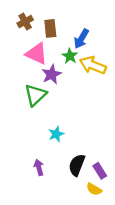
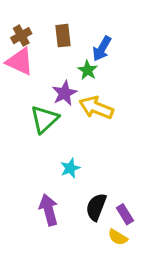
brown cross: (25, 22) -> (21, 36), moved
pink triangle: (37, 54) -> (20, 62), moved
yellow arrow: (93, 65) -> (96, 108), moved
purple arrow: (39, 167) -> (49, 210), size x1.5

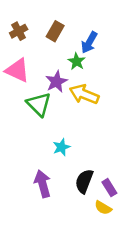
brown rectangle: (63, 36) -> (55, 31), turned 36
pink triangle: (20, 62) -> (17, 70), moved
green triangle: (44, 119) -> (39, 104), turned -32

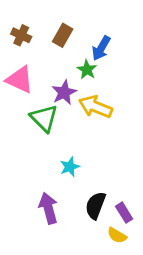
brown cross: (19, 31) -> (21, 35), turned -36

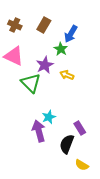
yellow arrow: (95, 107) -> (67, 75), size x0.6
purple arrow: (48, 208) -> (39, 131), moved
purple rectangle: (124, 213) -> (80, 128), moved

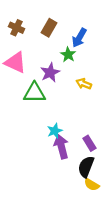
yellow arrow: (67, 75) -> (84, 84), moved
green triangle: (31, 83) -> (34, 93), turned -45
purple arrow: (39, 131) -> (61, 147), moved
black semicircle: (67, 144) -> (86, 167), moved

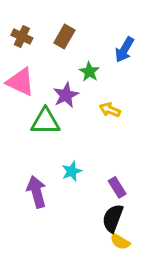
blue arrow: (79, 38) -> (124, 50), moved
purple arrow: (61, 147) -> (37, 192), moved

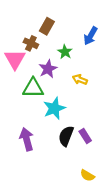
brown cross: (22, 37) -> (31, 43), moved
pink triangle: (20, 82) -> (15, 59), turned 35
cyan star: (72, 171) -> (54, 108), moved, size x1.5
black semicircle: (113, 218) -> (66, 136), moved

